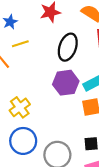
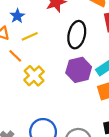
yellow cross: (20, 107) -> (34, 76), moved

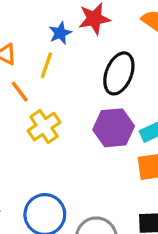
blue star: (17, 16) -> (60, 33), moved
yellow line: (30, 36) -> (46, 65), turned -56

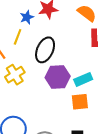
black ellipse: (119, 73) -> (45, 50), moved

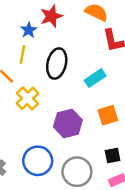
purple hexagon: (58, 77) -> (68, 123), moved
cyan rectangle: (83, 79) -> (95, 78), moved

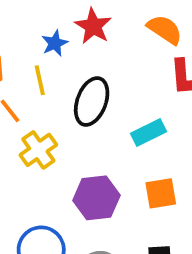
red star: (51, 16) -> (93, 26), turned -30
yellow line: (22, 55) -> (40, 80), turned -30

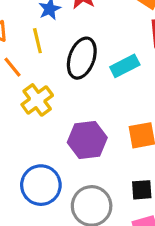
cyan rectangle: (149, 132) -> (125, 66), moved

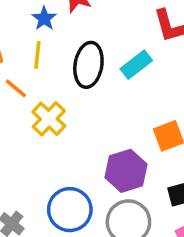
yellow line: (37, 41) -> (37, 55), turned 30
purple hexagon: (87, 140) -> (126, 171), moved

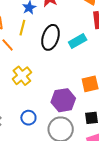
yellow cross: (49, 119) -> (22, 76), moved
blue circle: (70, 210) -> (28, 118), size x0.6

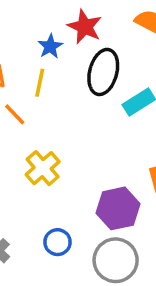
black ellipse: (51, 37) -> (103, 72), moved

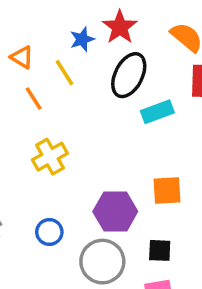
yellow line: (40, 83) -> (64, 73), turned -56

